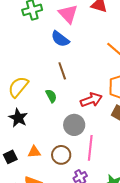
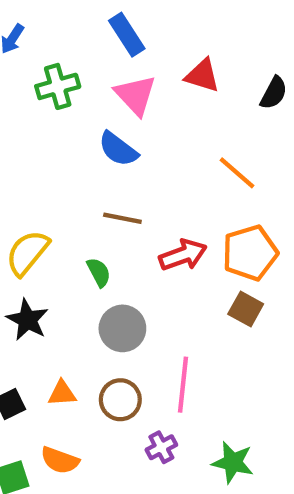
brown line: (62, 71) -> (122, 218), turned -60
red arrow: (91, 100) -> (183, 255), moved
gray circle: (74, 125) -> (122, 328), moved

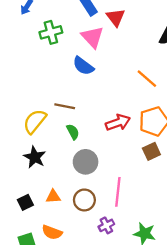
red triangle: (202, 76) -> (116, 17), moved, turned 36
brown line: (122, 218) -> (65, 106), moved
brown square: (246, 309) -> (151, 151), turned 36

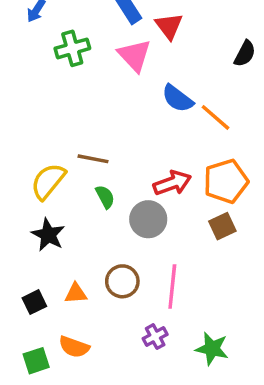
blue semicircle: (83, 66) -> (178, 98), moved
gray circle: (86, 162) -> (148, 219), moved
brown circle: (84, 200) -> (122, 281), moved

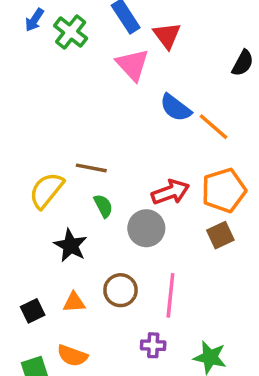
green cross: (72, 48) -> (71, 32), moved, turned -36
black star: (48, 235) -> (71, 245), moved
purple cross: (155, 337) -> (153, 345), turned 30

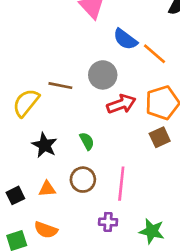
green semicircle: (103, 206) -> (87, 141), moved
gray circle: (146, 228) -> (103, 75), moved

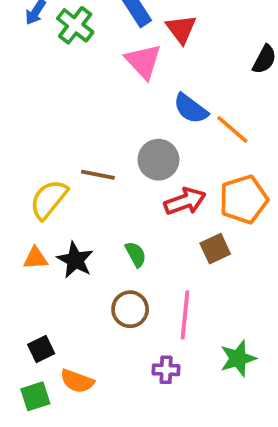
brown square: (160, 137) -> (215, 249), moved
orange triangle: (47, 189) -> (35, 258), moved
black square: (15, 195) -> (41, 349), moved
green star: (152, 231) -> (238, 358), moved, turned -30

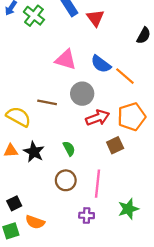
pink triangle: (143, 61) -> (66, 60), moved, turned -30
yellow semicircle: (49, 199) -> (19, 117), turned 80

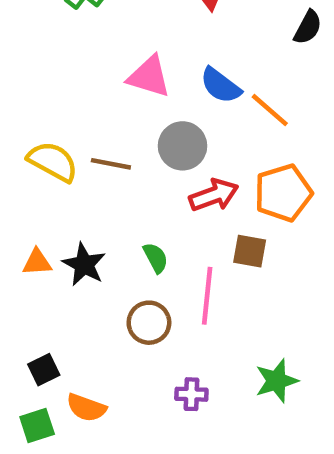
yellow semicircle: (19, 117) -> (53, 162), moved
brown square: (115, 145) -> (250, 251), turned 35
pink line: (98, 184) -> (207, 296), moved

